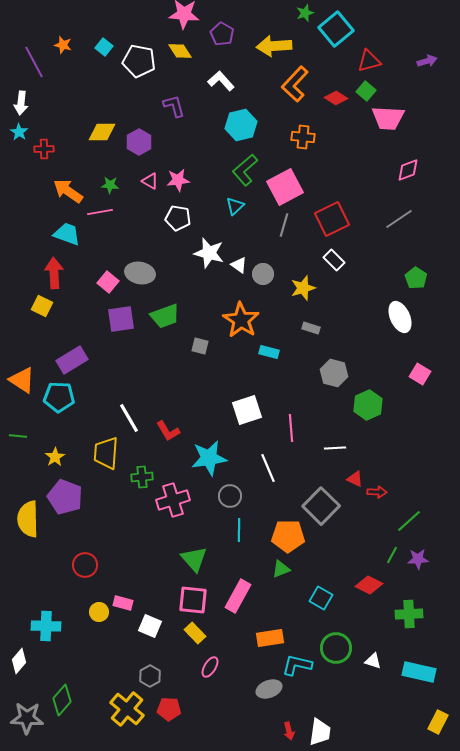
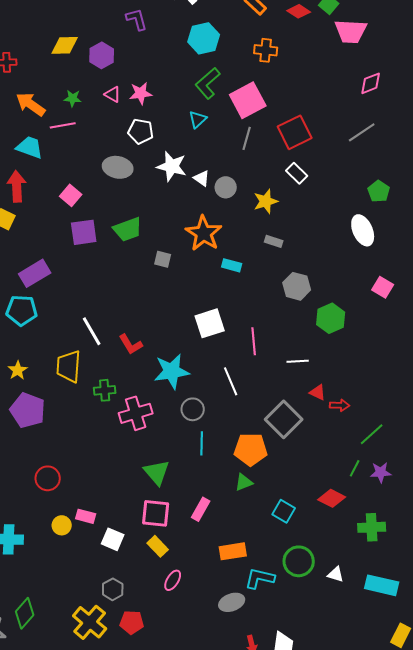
gray ellipse: (140, 273) -> (118, 167), moved
pink rectangle: (238, 596) -> (201, 509), size x0.7

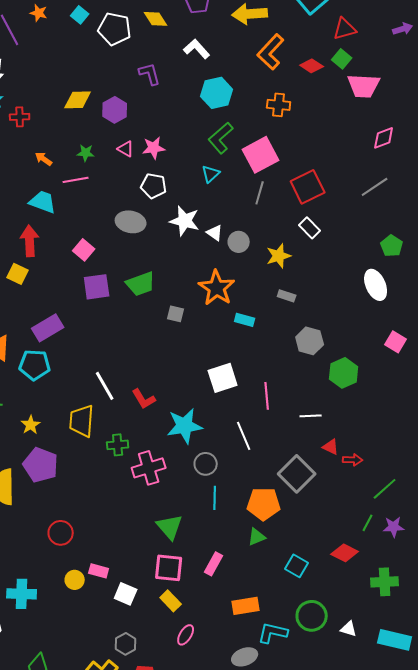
orange arrow: (31, 104) -> (44, 159), size x0.6

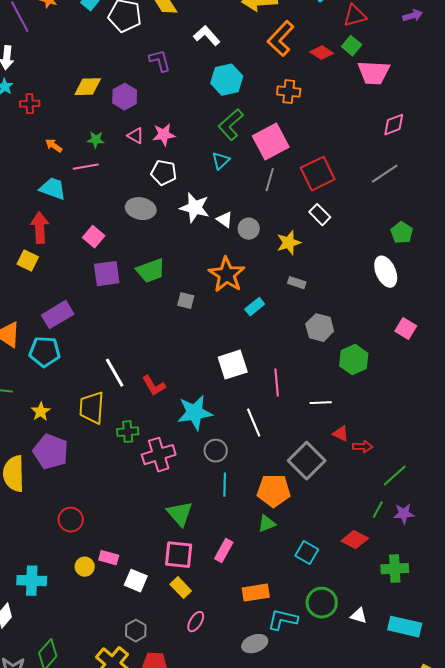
cyan rectangle: (245, 320) -> (255, 307), turned -54

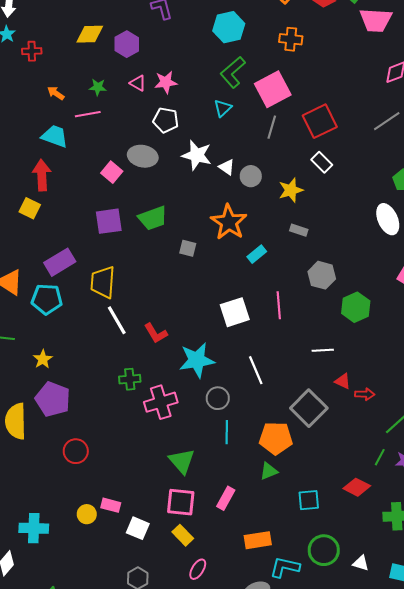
pink square: (94, 237) -> (112, 172), moved
pink line: (277, 383) -> (279, 305), moved
yellow trapezoid: (92, 408) -> (103, 282), moved
red circle: (71, 520) -> (76, 451), moved
cyan square: (307, 553) -> (309, 500), turned -35

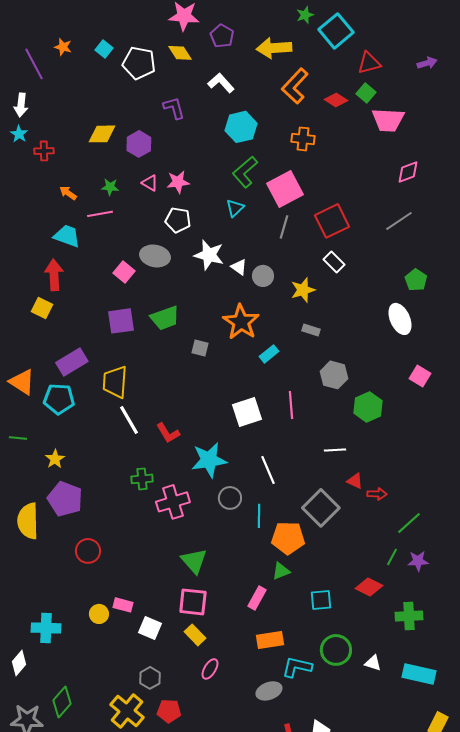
cyan line: (227, 432) -> (259, 516), moved
pink rectangle: (226, 498) -> (257, 598), moved

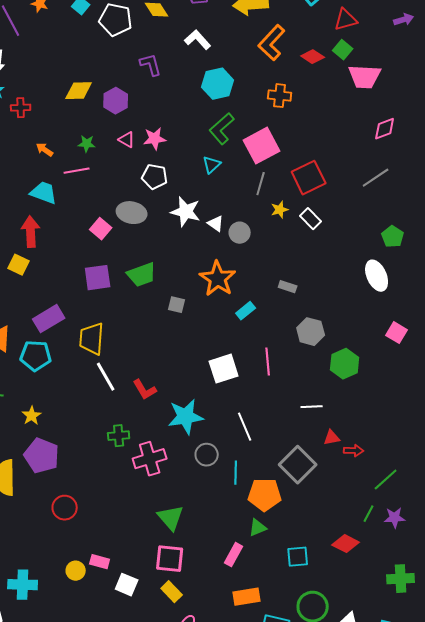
yellow star: (303, 290) -> (280, 210), moved, size x0.7
red triangle: (355, 481) -> (332, 438), turned -36
green cross: (409, 616) -> (401, 579), moved

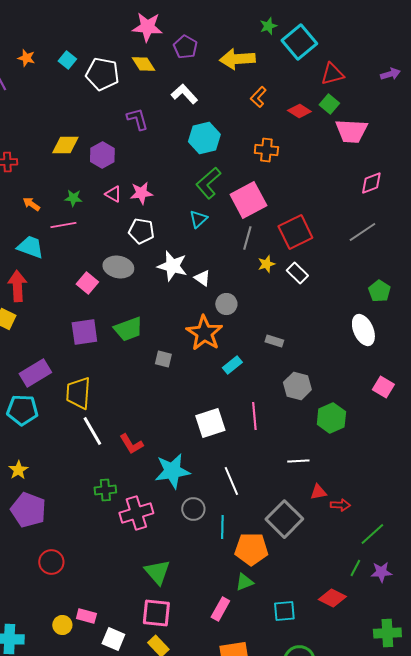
orange L-shape: (272, 43) -> (258, 97), size x0.6
gray circle: (240, 233) -> (226, 304), moved

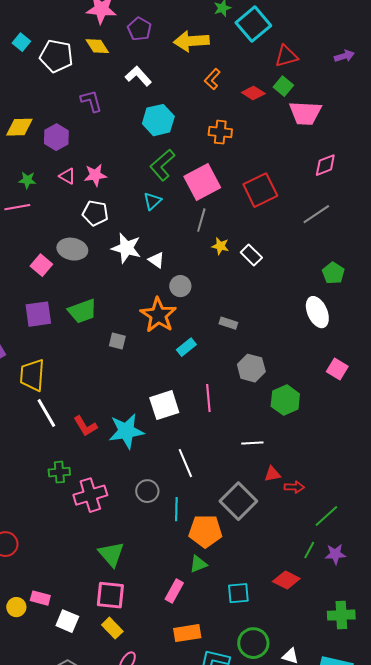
red square: (295, 232) -> (260, 190), moved
yellow star: (266, 264) -> (220, 246), turned 30
cyan star: (172, 471) -> (126, 431), moved

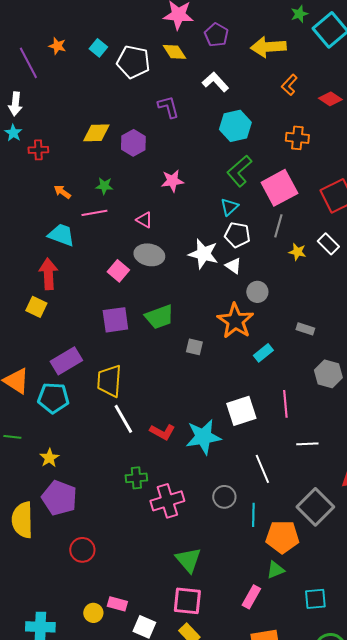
pink triangle: (67, 176) -> (144, 220), moved
white pentagon: (95, 213) -> (237, 235), moved
white rectangle: (251, 255) -> (328, 244), moved
red L-shape: (85, 426) -> (162, 432), turned -30
white line: (252, 443) -> (307, 444), moved

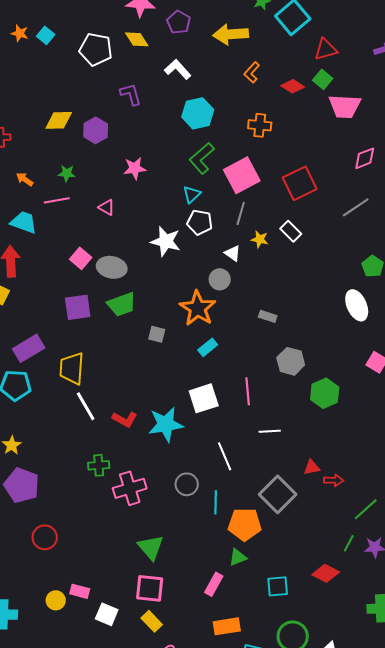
cyan square: (98, 48) -> (46, 35), moved
gray ellipse: (149, 255) -> (112, 267), moved
white triangle: (233, 266) -> (233, 253), moved
cyan rectangle: (263, 353) -> (208, 347), moved

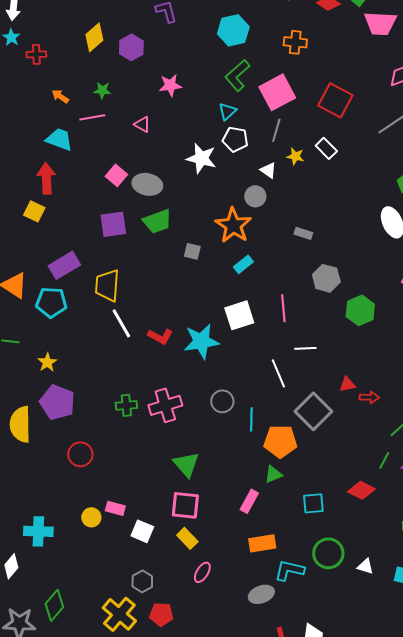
yellow diamond: (59, 120) -> (94, 37), turned -40
red square: (300, 183) -> (335, 100), turned -36
white line: (225, 456) -> (278, 373), moved
green cross: (99, 465) -> (126, 405), moved

